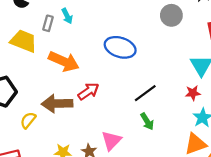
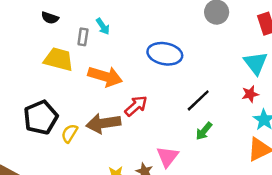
yellow semicircle: (28, 120) -> (70, 133), moved
green arrow: (147, 121) -> (204, 131), turned 78

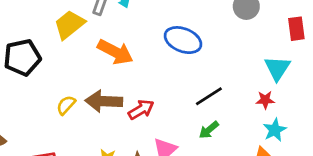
yellow trapezoid: (59, 59) -> (69, 24), turned -64
red arrow: (136, 106) -> (141, 110), moved
black pentagon: (41, 117) -> (22, 57), moved

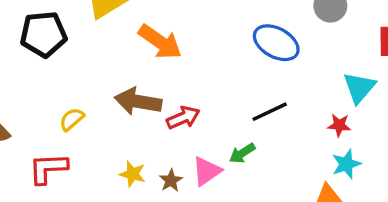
blue ellipse: (183, 40) -> (276, 43), moved
yellow semicircle: (66, 105) -> (72, 119), moved
green arrow: (209, 130) -> (242, 153), moved

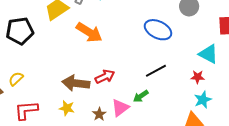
cyan triangle: (359, 88) -> (208, 54), turned -40
brown arrow: (138, 101) -> (76, 83), moved
yellow semicircle: (72, 119) -> (16, 79), moved
yellow star: (133, 174) -> (67, 108), moved

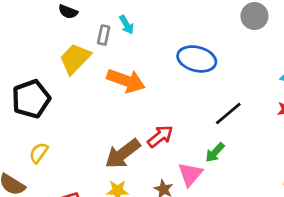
blue ellipse: (158, 30) -> (197, 59), moved
yellow semicircle: (16, 79) -> (39, 153), moved
brown arrow: (76, 83) -> (123, 154), turned -32

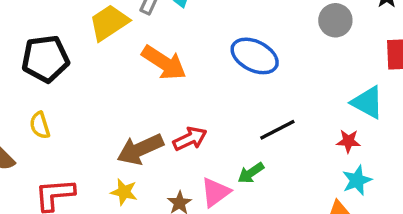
yellow semicircle: (39, 153) -> (40, 125), turned -65

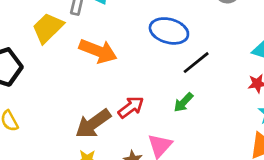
black line: (277, 130) -> (196, 63), moved
green arrow: (251, 173) -> (183, 102), moved

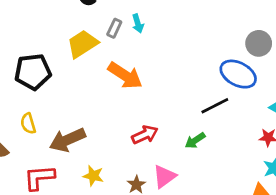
blue ellipse: (169, 31) -> (238, 74), moved
brown arrow: (93, 124) -> (67, 140), moved

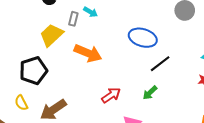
cyan arrow: (138, 23) -> (91, 12), turned -32
black pentagon: (33, 72) -> (33, 71), moved
blue ellipse: (238, 74) -> (143, 38), moved

